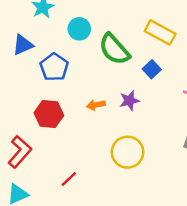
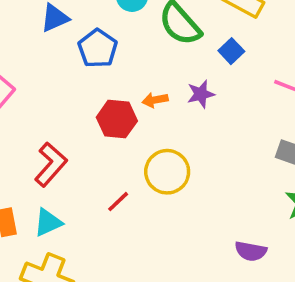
red hexagon: (49, 114) -> (117, 119), moved
yellow circle: (127, 152) -> (167, 172), moved

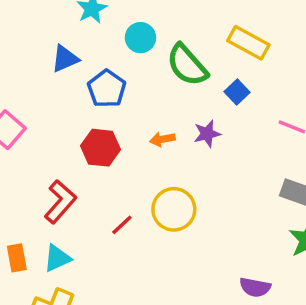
red hexagon: (117, 119) -> (101, 148), moved
red line: (118, 202) -> (122, 225), moved

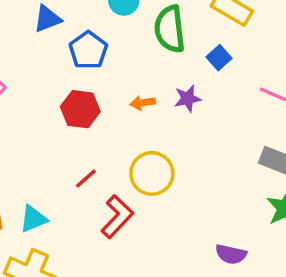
green semicircle: (187, 65) -> (170, 29), turned 33
red L-shape: (60, 202) -> (117, 217), moved
red line: (122, 225) -> (86, 179), moved

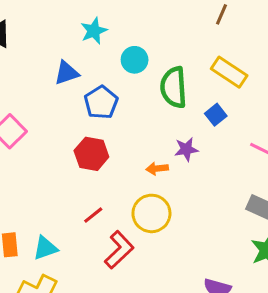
orange arrow: (143, 103) -> (157, 168), moved

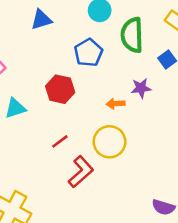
blue pentagon: (101, 102) -> (88, 53), moved
cyan triangle: (45, 248) -> (15, 108), moved

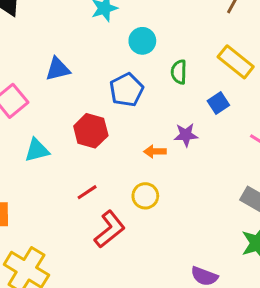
blue triangle: (41, 20) -> (58, 69), moved
green semicircle: (132, 35) -> (179, 72), size x0.6
yellow circle: (109, 142) -> (145, 196), size x0.7

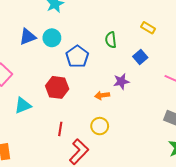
cyan circle: (142, 41) -> (52, 38), moved
yellow rectangle: (236, 62) -> (148, 28), size x0.6
blue triangle: (58, 69) -> (28, 37), moved
red line: (87, 192) -> (60, 129), turned -40

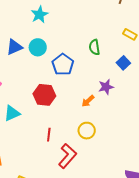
orange arrow: (102, 95) -> (88, 101), turned -32

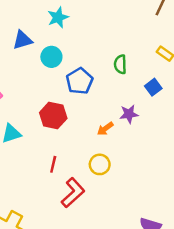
blue triangle: (14, 47) -> (22, 40), moved

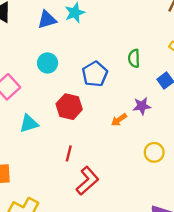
blue triangle: (22, 40) -> (47, 20), moved
cyan circle: (51, 57) -> (48, 63), moved
yellow circle: (100, 164) -> (154, 152), moved

